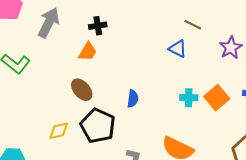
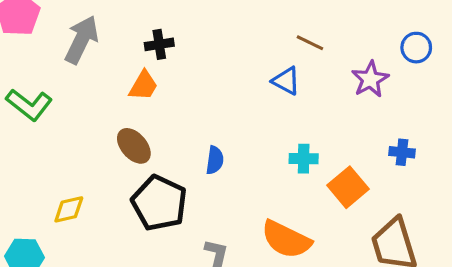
orange square: (217, 98) -> (348, 187), moved
yellow diamond: (59, 131) -> (69, 209), moved

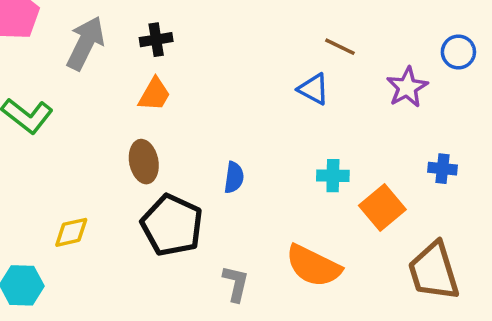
black cross: (159, 44) -> (156, 40), moved
brown ellipse: (134, 146) -> (144, 162), turned 30

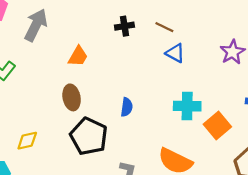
black cross: (156, 40) -> (124, 26), moved
brown line: (340, 47) -> (164, 27), moved
cyan cross: (333, 176) -> (187, 106), size x1.4

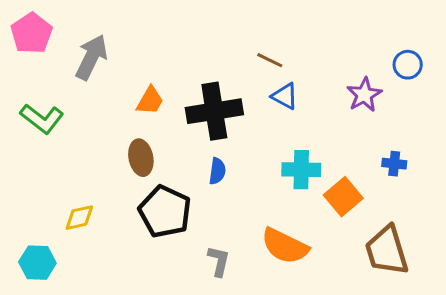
black cross: (124, 26) -> (214, 111), moved, size x2.0

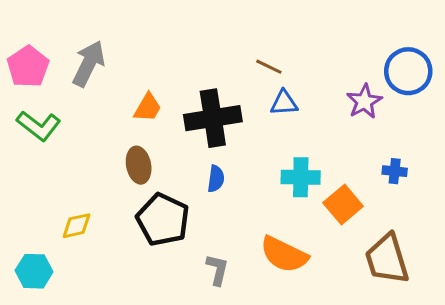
pink pentagon: (31, 33) -> (28, 67), moved
blue circle: (408, 65) -> (408, 71), size x1.6
blue triangle: (285, 96) -> (284, 103), turned -32

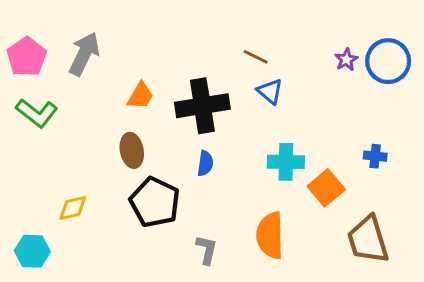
purple star: (364, 101) -> (346, 60), moved, size x0.7
blue triangle: (284, 103) -> (270, 91), turned 44
orange semicircle: (284, 254) -> (270, 235), turned 63

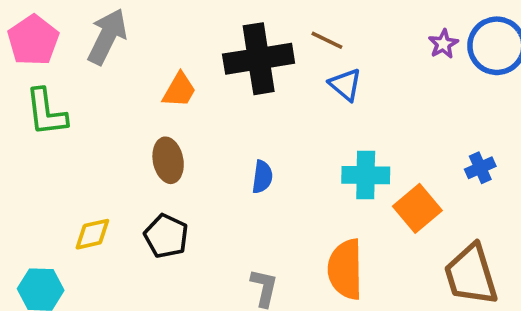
black cross: (202, 106) -> (259, 59), moved
green L-shape: (37, 113) -> (46, 112), turned 45
blue cross: (375, 156) -> (480, 168), turned -30
black pentagon: (155, 202) -> (166, 236), moved, size x0.7

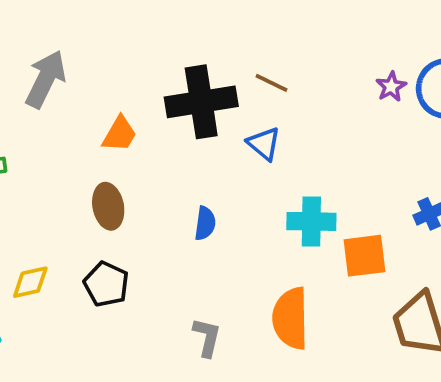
blue triangle: (345, 85) -> (264, 144), moved
orange square: (417, 208) -> (365, 256), turned 33

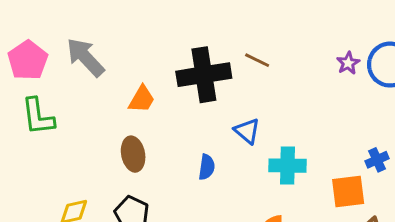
gray arrow: (46, 79) -> (85, 57), turned -69
blue triangle: (264, 144) -> (247, 131), moved
orange square: (365, 256) -> (348, 192), moved

